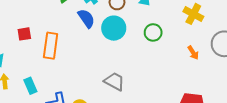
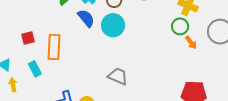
green circle: (153, 32) -> (180, 26), moved
cyan rectangle: (30, 86) -> (35, 69), moved

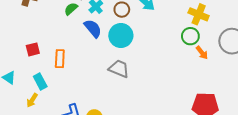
orange rectangle: (54, 47) -> (60, 59), size x0.7
gray trapezoid: (118, 76) -> (119, 69), moved
yellow arrow: (13, 85) -> (32, 100), moved, turned -136

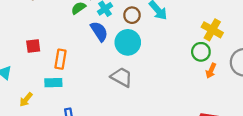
orange arrow: (202, 53) -> (211, 71), turned 56
cyan rectangle: (40, 82) -> (53, 83), moved, turned -70

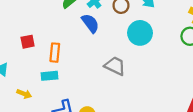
cyan circle: (128, 42) -> (140, 33), moved
yellow arrow: (26, 99) -> (24, 94), turned -104

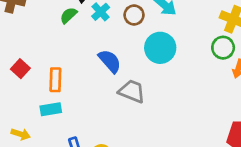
blue semicircle: (90, 23) -> (110, 61), moved
red square: (28, 42) -> (20, 69), turned -32

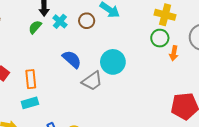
cyan circle: (160, 48) -> (113, 62), moved
gray trapezoid: (132, 91) -> (92, 81), turned 130

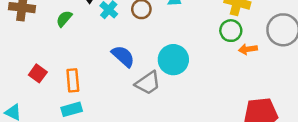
green semicircle: (35, 27) -> (64, 19), moved
orange arrow: (174, 53) -> (248, 49), turned 72

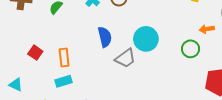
green circle: (231, 31) -> (191, 49), moved
blue semicircle: (123, 56) -> (105, 37), turned 36

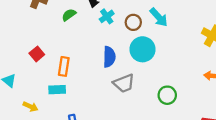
cyan circle: (146, 39) -> (143, 49), moved
green circle: (191, 49) -> (167, 95), moved

